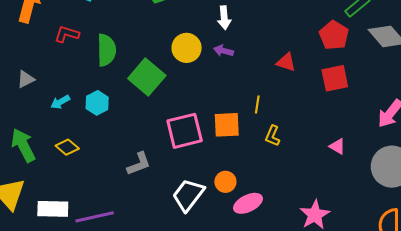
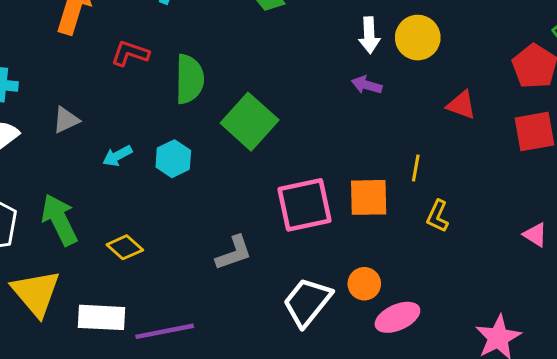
yellow circle: (187, 48) -> (418, 38), moved
yellow diamond: (67, 147) -> (125, 247), moved

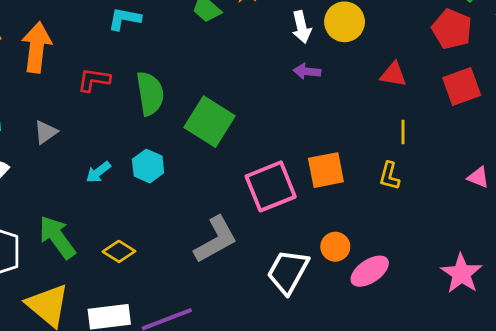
gray triangle: (66, 120) -> (46, 132), moved
yellow line: (416, 168) -> (403, 132), moved
gray L-shape: (234, 253) -> (216, 240), size x1.4

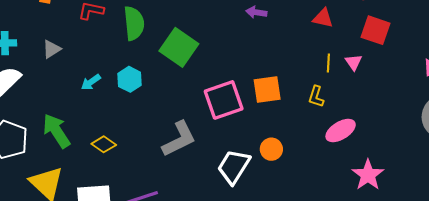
red square: (462, 87) -> (375, 30), turned 36
pink triangle: (478, 177) -> (354, 62), moved, turned 30
pink ellipse: (370, 271) -> (341, 131), moved

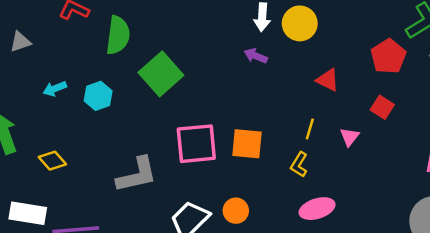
red square: (375, 30) -> (382, 107), size x0.7
yellow line: (328, 63) -> (310, 129), moved

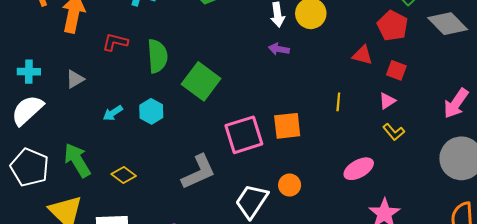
red triangle: (328, 80) -> (362, 55), moved
pink triangle: (350, 137) -> (387, 101), moved, turned 30
yellow L-shape: (299, 165) -> (394, 132), moved, turned -60

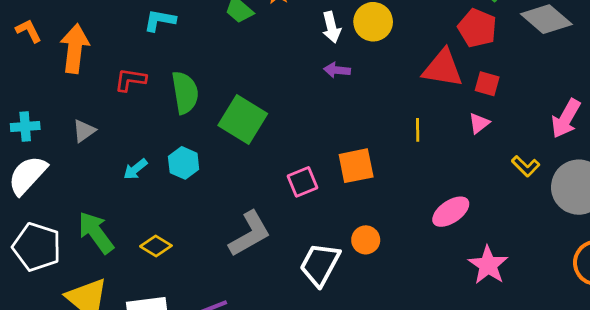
red triangle: (362, 55) -> (443, 68), size x1.6
yellow L-shape: (394, 132) -> (526, 166), moved
pink square: (244, 135) -> (303, 182), size x0.6

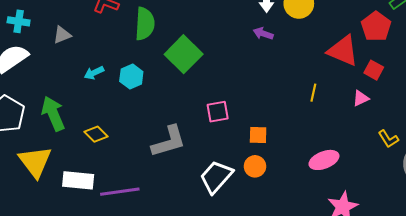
orange square: (356, 166) -> (258, 135), moved, size x0.7

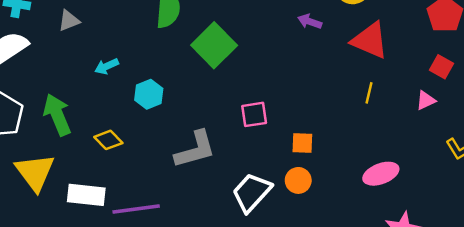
red triangle: (343, 51) -> (370, 40), moved
cyan hexagon: (131, 76) -> (149, 94), moved

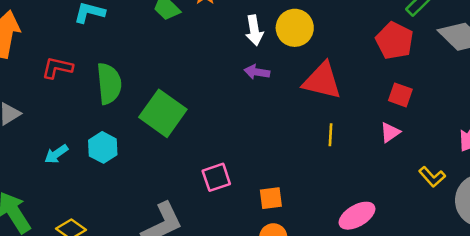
cyan hexagon: (149, 94) -> (103, 147), moved

